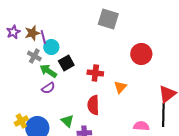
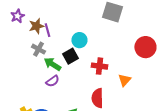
purple star: (13, 32) -> (17, 16), moved
cyan circle: (51, 47) -> (79, 40), moved

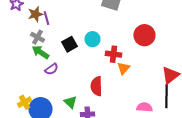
cyan circle: (79, 40) -> (92, 39), moved
green arrow: (52, 64) -> (40, 52), moved
red cross: (99, 66) -> (113, 54), moved

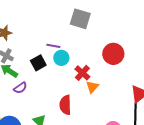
purple line: (46, 18) -> (53, 46), moved, turned -64
red cross: (113, 54) -> (82, 73), turned 35

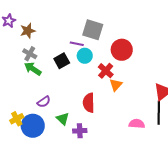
gray square: (80, 19) -> (93, 30), moved
red circle: (113, 54) -> (122, 50), moved
purple semicircle: (20, 88) -> (44, 102), moved

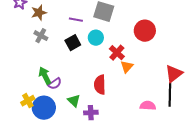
purple line: (77, 44) -> (76, 20), moved
red circle: (122, 50) -> (145, 31), moved
green arrow: (33, 69) -> (45, 76), moved, turned 30

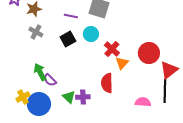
red circle: (145, 31) -> (149, 53), moved
purple semicircle: (55, 84) -> (50, 80), turned 80
red semicircle: (100, 85) -> (107, 83), moved
purple cross: (91, 113) -> (83, 97), moved

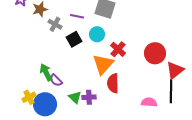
gray cross: (36, 32) -> (55, 24), moved
orange triangle: (122, 63) -> (103, 64), moved, size x1.6

